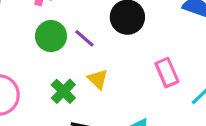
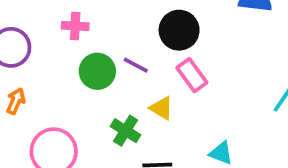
pink rectangle: (167, 73) -> (192, 75), moved

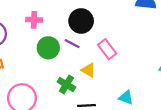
black circle: (179, 30) -> (81, 21), moved

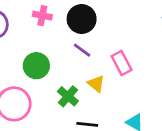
black circle: (81, 21) -> (82, 19), moved
green circle: (48, 48) -> (36, 66), moved

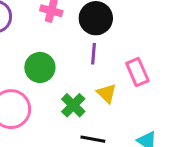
purple line: (82, 50) -> (94, 54), turned 54

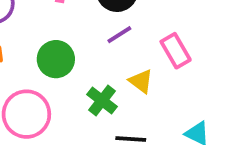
purple line: (94, 54) -> (119, 35), turned 60

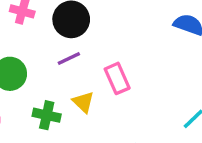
green cross: (102, 100) -> (47, 115), turned -32

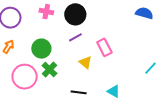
green cross: (47, 115) -> (50, 69), moved, turned 35

